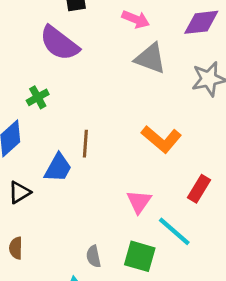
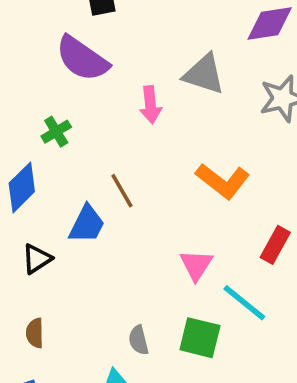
pink arrow: (136, 19) -> (150, 105), moved, turned 64
brown line: (85, 144) -> (122, 191), turned -32

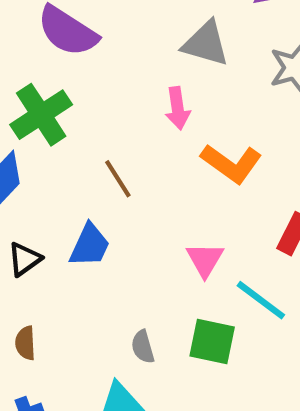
pink arrow: (150, 105) -> (178, 108), moved
green cross: (56, 132) -> (41, 115), size x1.8
blue trapezoid: (87, 224) -> (90, 245), moved

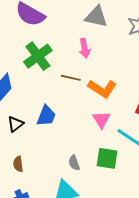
green cross: (41, 115) -> (38, 56), moved
orange L-shape: (231, 163) -> (102, 89), moved
brown line: (118, 179) -> (71, 78), moved, turned -42

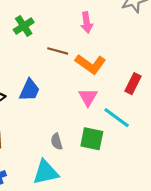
pink arrow: (85, 48) -> (87, 22), moved
green cross: (38, 56) -> (24, 26), size x0.7

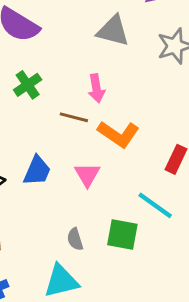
pink arrow: (87, 22) -> (96, 88), moved
pink triangle: (88, 97) -> (87, 175), moved

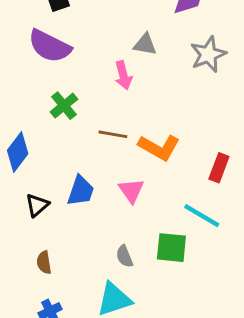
gray triangle: (113, 31) -> (145, 44), size x0.7
pink arrow: (96, 88) -> (123, 75), moved

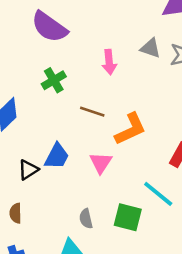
gray triangle: (145, 44) -> (150, 48), moved
orange L-shape: (159, 147) -> (130, 129), turned -63
black triangle: (37, 205) -> (28, 170), moved

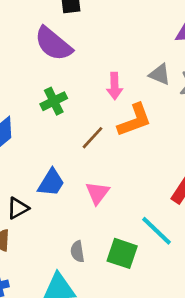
brown line: (92, 112) -> (93, 138), turned -70
orange L-shape: (130, 129) -> (134, 120), moved
black triangle: (28, 170) -> (18, 208), moved

